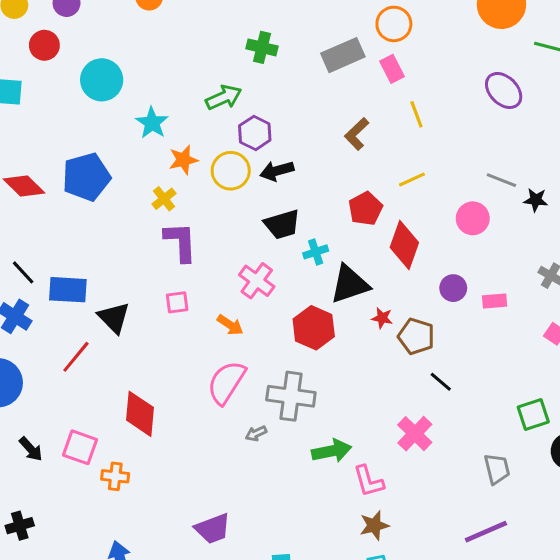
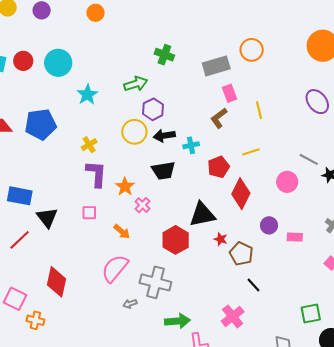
red circle: (44, 45) -> (23, 61), moved
pink rectangle: (392, 69) -> (229, 93), moved
orange star: (183, 160) -> (125, 187), moved, turned -30
cyan cross: (316, 252) -> (191, 145), moved
pink cross: (257, 281) -> (142, 205), size x0.7

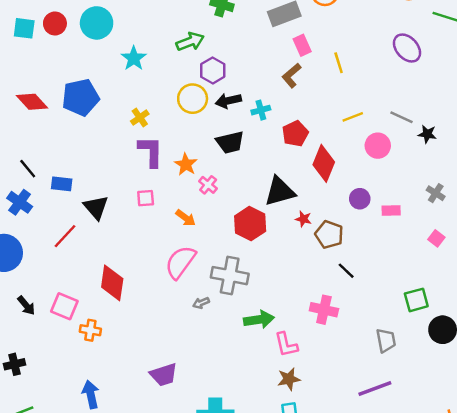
yellow line: (251, 152) -> (353, 117), moved
blue rectangle: (20, 196) -> (62, 184), size x0.7
pink cross: (233, 316) -> (324, 310), turned -35

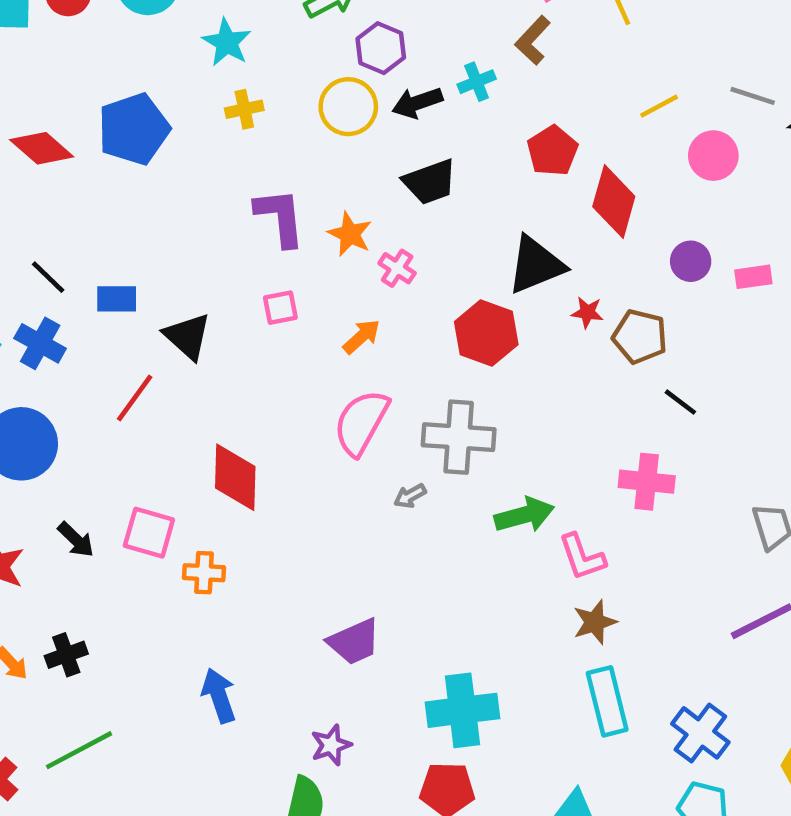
cyan cross: (261, 110) -> (477, 82), moved
yellow cross: (140, 118) -> (244, 109), moved, turned 30
orange arrow: (186, 218) -> (361, 337), turned -72

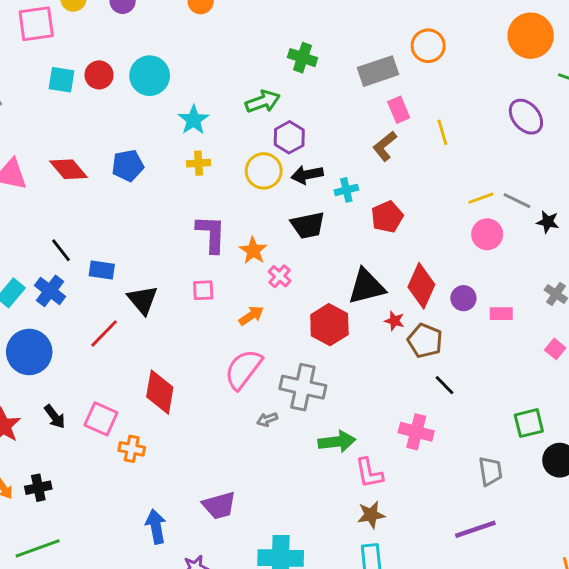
cyan cross: (477, 82) -> (346, 190), moved
yellow line: (659, 106) -> (481, 198), moved
blue pentagon: (134, 129) -> (128, 166), size x0.7
red diamond: (614, 201) -> (421, 286), moved
blue arrow: (219, 696) -> (156, 527), moved

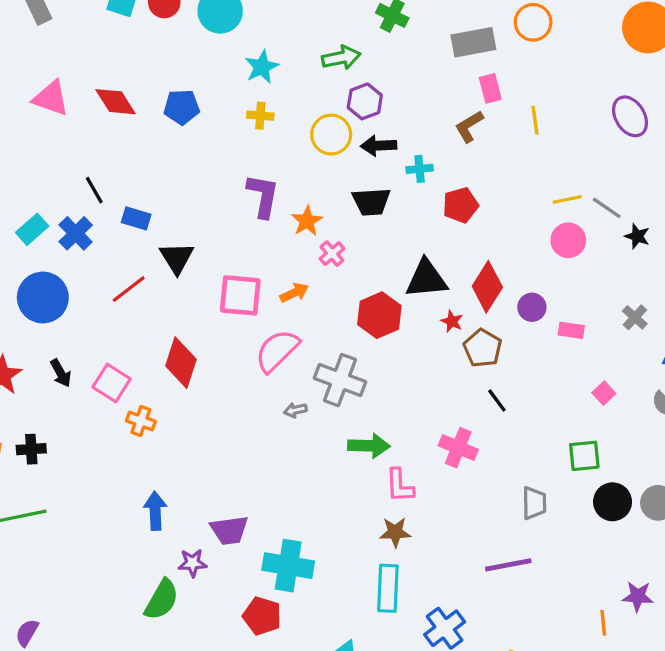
pink square: (203, 290) -> (240, 295), moved, size x1.8
pink square: (555, 349) -> (604, 393), moved
purple trapezoid: (219, 505) -> (229, 530), moved

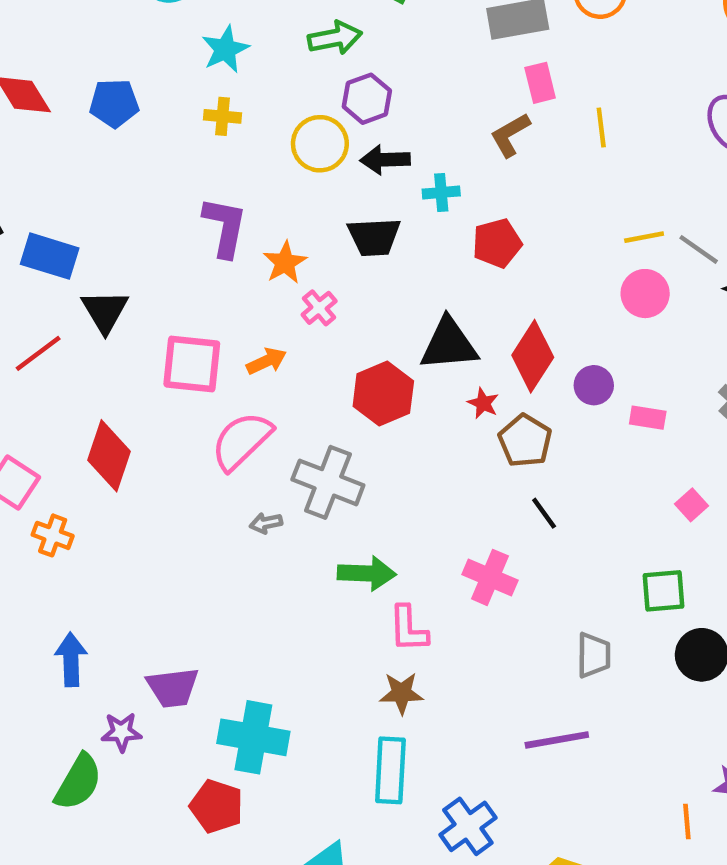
blue rectangle: (136, 218) -> (50, 256), size x1.4

